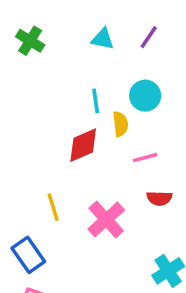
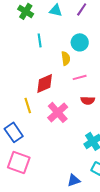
green cross: (30, 41) -> (26, 11), moved
cyan line: (96, 101) -> (40, 40), moved
red diamond: (83, 145) -> (45, 83), moved

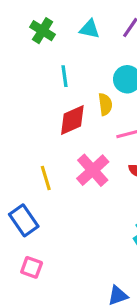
red diamond: (45, 83) -> (72, 120), moved
pink cross: (58, 112) -> (93, 170), moved
pink square: (19, 162) -> (32, 267), size x0.6

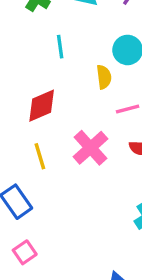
red diamond: (72, 120) -> (42, 106), moved
pink square: (32, 267) -> (25, 252), turned 35

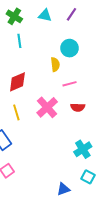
cyan line: (60, 47) -> (19, 41), moved

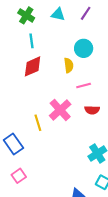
red diamond: (17, 82) -> (33, 66), moved
yellow line: (16, 112) -> (38, 123), moved

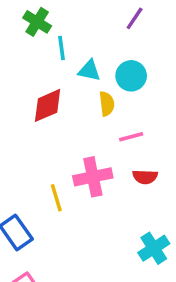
cyan triangle: (58, 14) -> (89, 71), moved
cyan line: (32, 41) -> (61, 48), moved
pink cross: (60, 110) -> (93, 177), turned 30

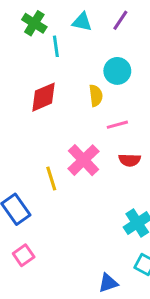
cyan triangle: (89, 71) -> (82, 22), moved
pink cross: (93, 177) -> (84, 160), turned -32

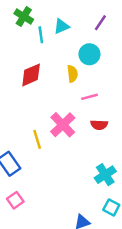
purple line: (120, 20) -> (100, 23), moved
cyan triangle: (82, 22) -> (61, 26), moved, turned -35

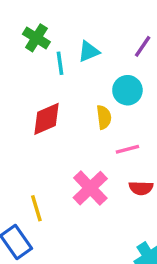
yellow line: (37, 139) -> (36, 208), moved

